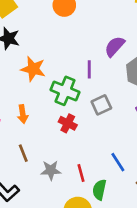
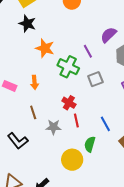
purple line: (89, 69) -> (88, 51), turned -32
red cross: (68, 123) -> (69, 103), moved
red line: (81, 173) -> (76, 121), moved

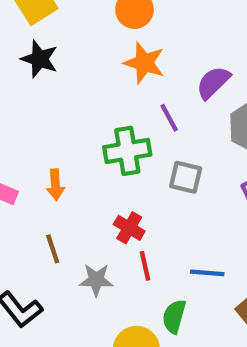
orange star: (45, 48) -> (144, 63), moved
green cross: (68, 67) -> (127, 151), turned -35
gray square: (95, 79) -> (186, 177), turned 35
blue line: (105, 124) -> (207, 273), turned -56

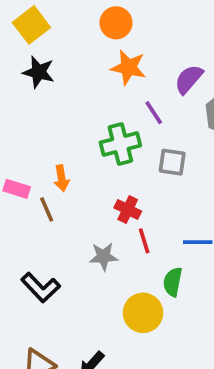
brown line: (53, 249) -> (47, 209), moved

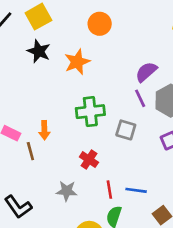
orange star: (128, 68) -> (77, 62), moved, turned 30
purple line: (154, 113) -> (140, 98), moved
red line: (144, 241) -> (109, 190), moved

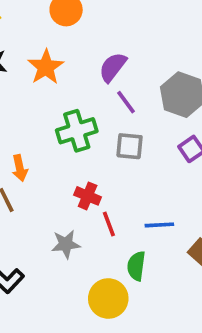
purple semicircle: (146, 72) -> (113, 67), moved
purple line: (140, 98) -> (126, 102), moved
red line: (109, 190) -> (109, 224), moved

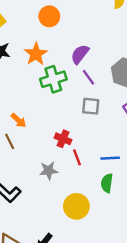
green cross: (77, 131) -> (53, 79), moved
orange arrow: (20, 168) -> (18, 120), turned -35
green semicircle: (136, 266) -> (107, 183), moved

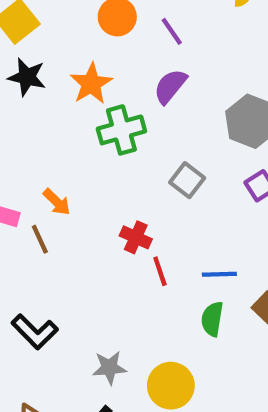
purple line: (89, 77) -> (172, 31), moved
gray square: (91, 106) -> (187, 180), turned 30
gray star: (49, 171) -> (109, 368), moved
yellow circle: (76, 206) -> (171, 386), moved

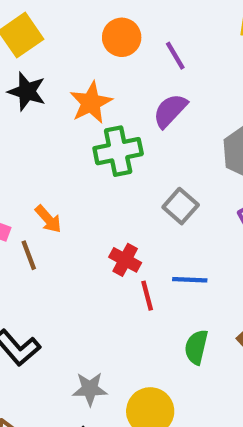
blue line: (219, 274) -> (190, 280), moved

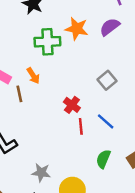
orange star: (91, 103) -> (77, 29), moved, turned 30
green cross: (118, 151) -> (47, 42), moved
blue line: (190, 280) -> (106, 121), turned 30

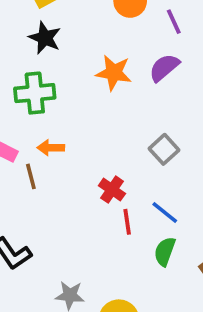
green cross: (47, 42) -> (35, 93), moved
orange arrow: (33, 76) -> (51, 148), turned 126
green semicircle: (103, 159) -> (165, 251), moved

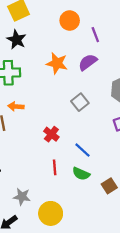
gray square: (164, 149) -> (80, 102), moved
red line: (127, 222) -> (55, 167), moved
green semicircle: (165, 251) -> (81, 174), turned -90

